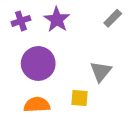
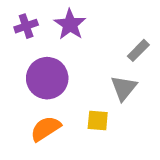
gray rectangle: (113, 18) -> (138, 50), moved
orange semicircle: (37, 105) -> (46, 129), turned -30

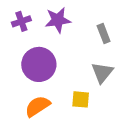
purple star: (70, 24) -> (58, 20), turned 30
gray rectangle: (138, 50) -> (104, 33), moved, turned -66

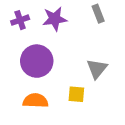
gray rectangle: (104, 33) -> (98, 14), moved
orange semicircle: (38, 106) -> (35, 101), turned 35

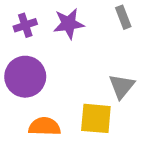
purple circle: (37, 61) -> (25, 77), moved
yellow square: (76, 94) -> (96, 118), size x1.5

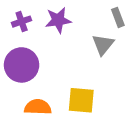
gray rectangle: (123, 17) -> (118, 17), moved
gray triangle: (122, 86) -> (103, 45), moved

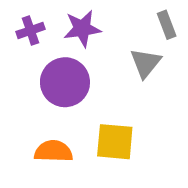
purple circle: (22, 65) -> (65, 82), moved

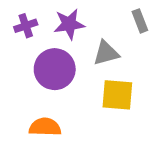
gray triangle: (146, 63) -> (106, 53), moved, turned 36
yellow square: (115, 142) -> (117, 95), moved

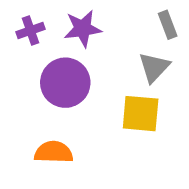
gray triangle: (106, 53) -> (154, 67), moved, turned -32

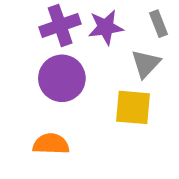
purple star: (83, 29) -> (106, 27), moved
purple cross: (31, 31) -> (60, 25), moved, size x1.5

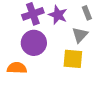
purple star: (106, 27) -> (58, 15), turned 30
orange semicircle: (51, 144) -> (17, 68), moved

